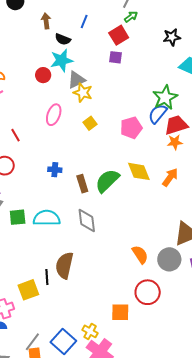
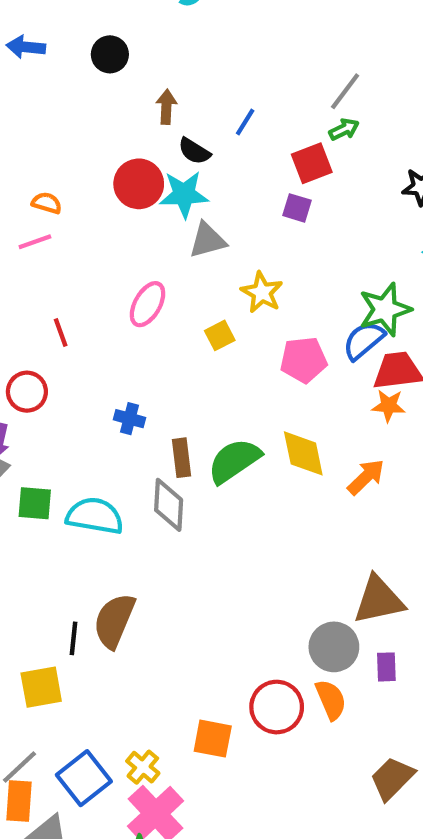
red circle: (43, 75) -> (139, 184), moved, size x1.5
yellow star: (83, 93) -> (262, 292), moved
gray diamond: (87, 221) -> (169, 505), moved
orange semicircle: (140, 254) -> (331, 700), moved
yellow square: (28, 290) -> (41, 687), moved

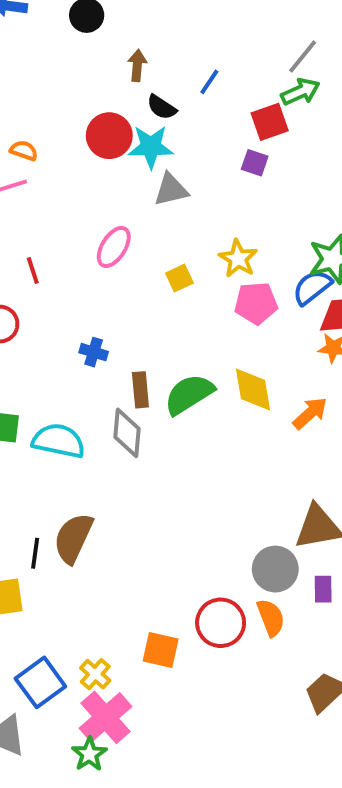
green arrow: (344, 129) -> (300, 92), size x1.4
yellow star: (262, 292) -> (238, 259), moved

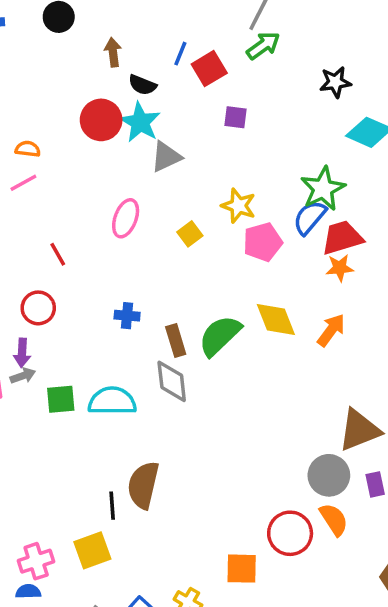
red square: (270, 122) -> (209, 69), moved
cyan star: (151, 147) -> (140, 122), turned -30

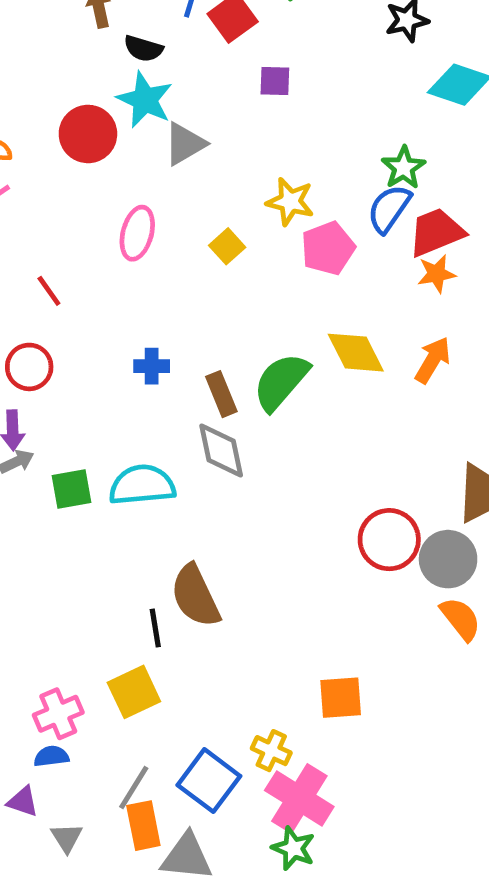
red circle: (101, 120) -> (88, 134), moved
green star: (323, 189) -> (404, 168), size x0.7
brown semicircle: (143, 485) -> (195, 596), turned -33
red circle: (290, 533) -> (389, 540), moved

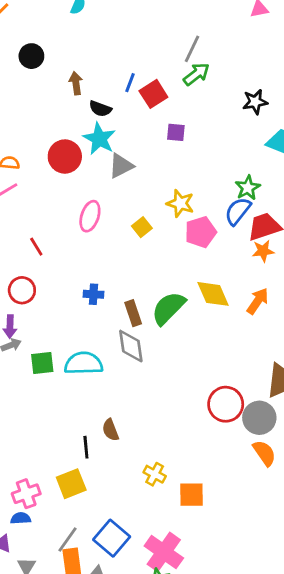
brown semicircle: (195, 596) -> (111, 430), size x0.6
yellow cross: (271, 751) -> (155, 474), moved

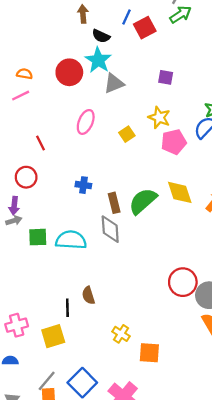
purple square: (176, 132) -> (166, 77), moved
pink cross: (26, 494) -> (17, 325), moved

